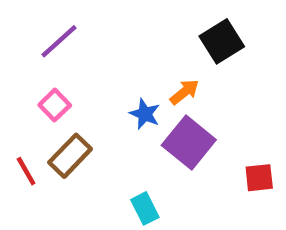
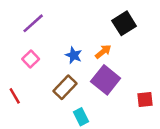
blue star: (145, 114) -> (74, 55), moved
brown rectangle: (70, 156) -> (65, 87), moved

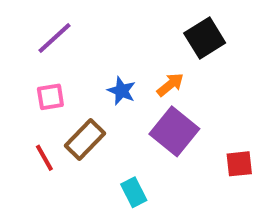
pink square: (31, 59) -> (50, 97), turned 35
brown rectangle: (65, 87) -> (85, 139), moved
red line: (15, 96) -> (44, 158), moved

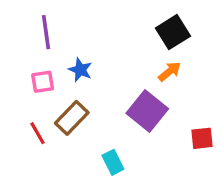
purple line: (55, 38) -> (46, 32), turned -56
orange arrow: (170, 85) -> (169, 71), moved
blue star: (122, 91) -> (80, 70), moved

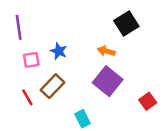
purple line: (46, 32) -> (19, 27), moved
orange arrow: (169, 71) -> (106, 51), moved, turned -126
red square: (202, 138) -> (148, 101), turned -30

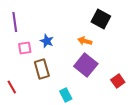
black square: (126, 24) -> (101, 19), turned -30
brown rectangle: (52, 86) -> (42, 69), turned -60
red line: (27, 97) -> (12, 87), moved

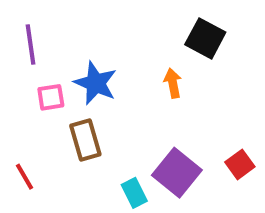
blue star: (47, 41) -> (96, 83), size x1.5
orange arrow: (85, 41) -> (173, 83), turned 64
purple square: (86, 65) -> (177, 173), moved

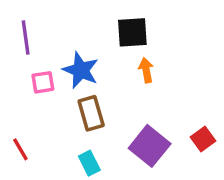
black square: (205, 38) -> (132, 32), moved, turned -32
brown rectangle: (85, 140) -> (91, 113), moved
cyan rectangle: (134, 193) -> (89, 163), moved

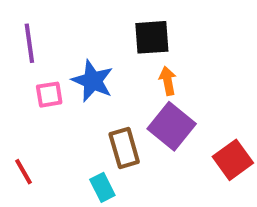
brown rectangle: (91, 113) -> (124, 148), moved
red square: (203, 139) -> (233, 160), size x1.4
purple square: (150, 146) -> (172, 126), moved

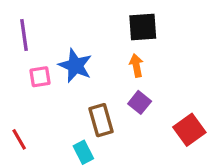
black square: (152, 37) -> (143, 27), moved
purple square: (172, 126) -> (140, 102), size x0.6

